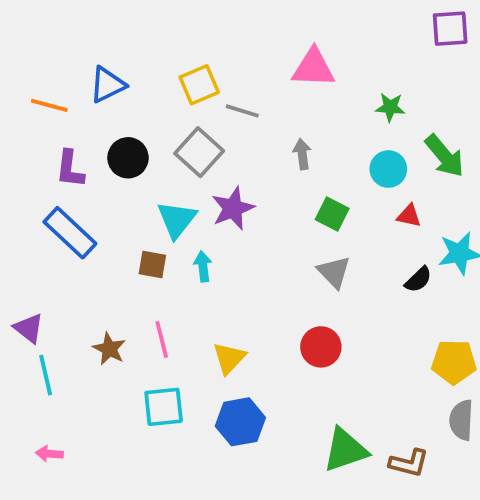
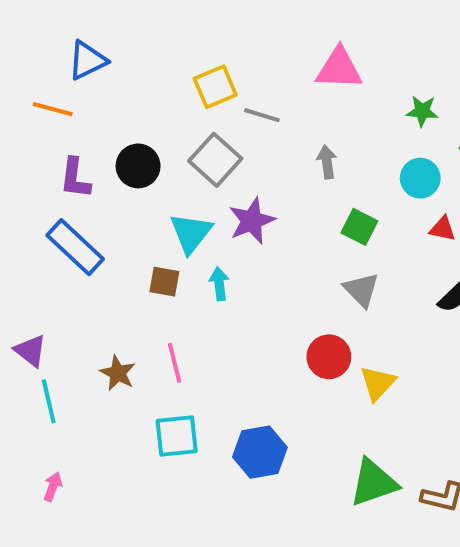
blue triangle: (107, 85) -> (87, 60), moved
red circle: (321, 347) -> (329, 357), moved
yellow triangle: (229, 358) -> (378, 383), moved
pink arrow: (49, 454) -> (53, 487), turned 105

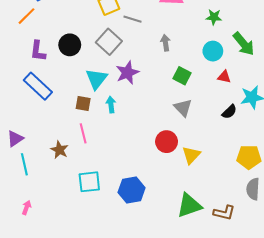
orange line: (53, 109) -> (27, 16), turned -60
purple triangle: (30, 351) -> (15, 139), turned 48
pink line: (175, 363) -> (83, 133), moved

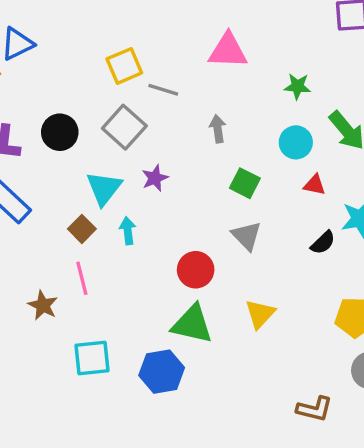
purple star: (127, 73) -> (155, 178), size x0.7
brown square: (83, 104) -> (82, 229), turned 35
red circle: (167, 142) -> (196, 270), moved
green triangle: (189, 205) -> (192, 324), moved, turned 32

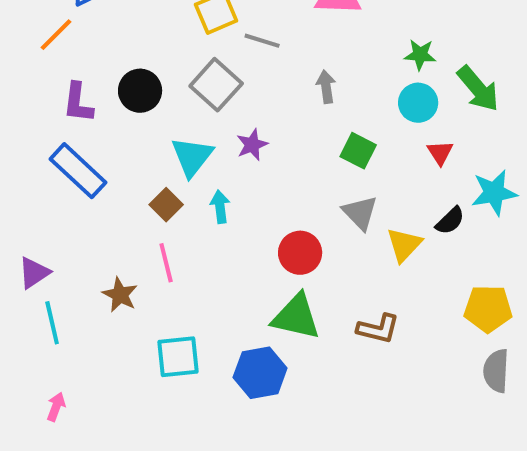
green star: (297, 86) -> (420, 55), moved
red triangle: (314, 185) -> (440, 153), turned 45
yellow triangle: (260, 314) -> (404, 245), moved
brown L-shape: (314, 409) -> (378, 329), moved

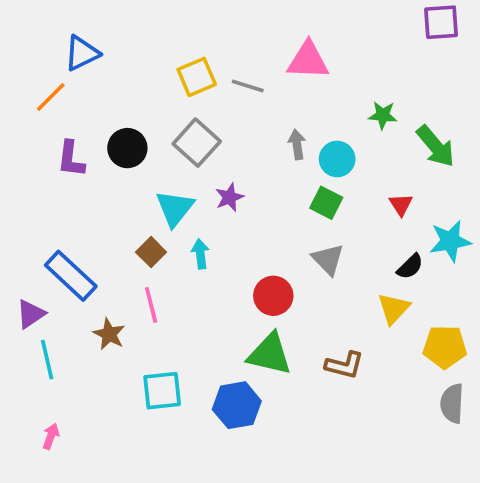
gray line: (262, 41) -> (248, 86), moved
cyan circle: (418, 103) -> (337, 159), moved
blue rectangle: (78, 171) -> (71, 276), moved
yellow triangle: (404, 245) -> (394, 309), moved

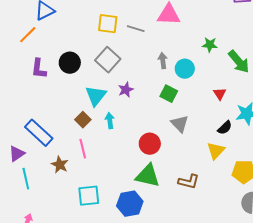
yellow square: (197, 77) -> (108, 24), turned 30
green square: (326, 203) -> (169, 94), moved

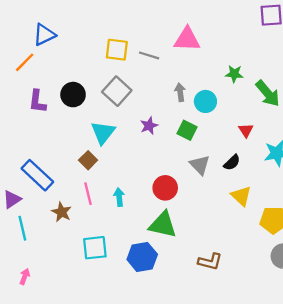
purple star: (126, 90) -> (149, 126), moved
cyan arrow: (110, 121) -> (119, 197), moved
black semicircle: (225, 128) -> (232, 163), moved
yellow triangle: (216, 151) -> (241, 196), turned -30
brown L-shape: (189, 182) -> (210, 262), moved

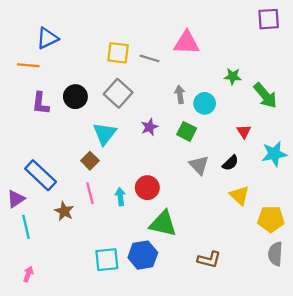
orange line: (25, 62) -> (28, 65), turned 50
red circle: (165, 188) -> (147, 188), moved
cyan square: (95, 248) -> (107, 260), moved

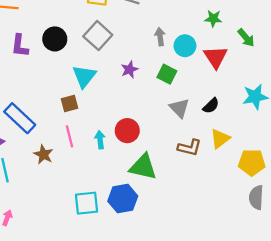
green arrow: (265, 95) -> (246, 38), size x0.7
red triangle: (244, 131) -> (216, 57), moved, size x1.6
brown square: (90, 161) -> (69, 103), turned 30
yellow triangle: (239, 195) -> (220, 139), turned 40
brown L-shape: (209, 260) -> (190, 148), moved

